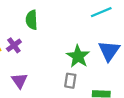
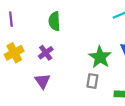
purple cross: (14, 45) -> (46, 53), moved

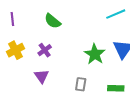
green semicircle: (54, 21) -> (53, 21), turned -48
gray rectangle: (92, 81) -> (81, 84), moved

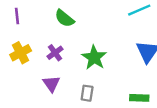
green star: (95, 54) -> (94, 58), moved
gray rectangle: (81, 84) -> (87, 93), moved

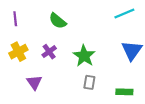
purple triangle: (51, 84) -> (34, 82), moved
gray rectangle: (87, 93) -> (89, 82), moved

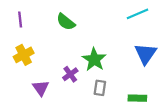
purple cross: (49, 52) -> (70, 74), moved

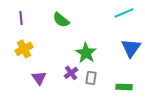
purple cross: (70, 74) -> (71, 73), moved

